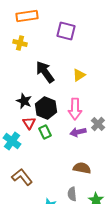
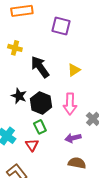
yellow cross: (20, 43) -> (15, 48), moved
red triangle: (29, 123) -> (32, 145), moved
purple arrow: (78, 132) -> (73, 138), moved

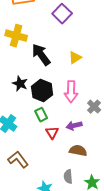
purple square: (61, 26) -> (62, 14), turned 30
yellow cross: (15, 48) -> (16, 36), size x1.5
red triangle: (32, 145) -> (52, 133), moved

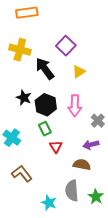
purple square: (62, 14) -> (66, 46), moved
purple arrow: (74, 126) -> (91, 145), moved
gray semicircle: (68, 177) -> (72, 191), size x1.5

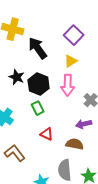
purple square: (66, 46) -> (74, 35), moved
yellow triangle: (79, 72) -> (71, 61), moved
red triangle: (56, 147) -> (47, 134), moved, turned -32

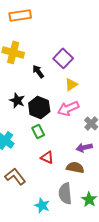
purple square: (74, 35) -> (63, 58), moved
black arrow: (38, 48) -> (38, 71), size x0.6
pink arrow: (68, 85) -> (68, 108), turned 65

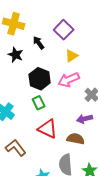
black star: (17, 100) -> (16, 55), moved
red triangle: (47, 157) -> (48, 129), size x1.5

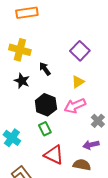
purple square: (64, 30) -> (80, 51), moved

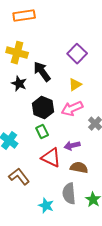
black arrow: (45, 69) -> (42, 72), size x1.5
purple arrow: (91, 145) -> (72, 146), moved

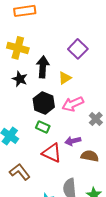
black arrow: (42, 72) -> (43, 67), turned 40
yellow triangle: (75, 85) -> (65, 78), moved
green rectangle: (42, 132) -> (43, 127), turned -40
brown semicircle: (79, 168) -> (90, 156), moved

